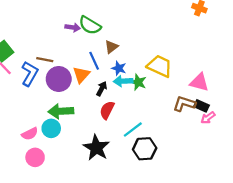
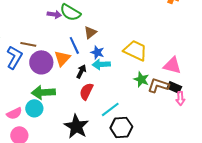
green star: (138, 82) -> (141, 79), moved
pink arrow: (208, 118) -> (180, 98), turned -56

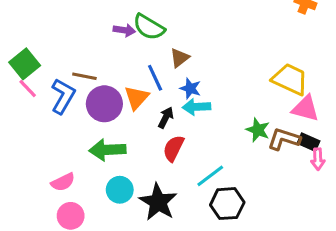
yellow trapezoid: (135, 50) -> (290, 79), moved
cyan circle: (34, 108) -> (120, 190), moved

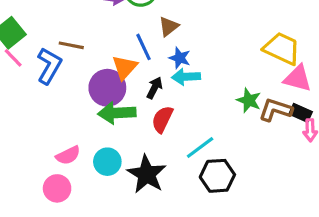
purple circle: (104, 104) -> (107, 88), moved
green arrow: (107, 150) -> (117, 113), moved
pink semicircle: (63, 182) -> (68, 155), moved

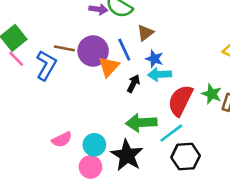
purple circle: (107, 88) -> (93, 51), moved
green arrow: (117, 113) -> (141, 123), moved
red semicircle: (162, 119) -> (180, 100), moved, size x1.4
pink circle: (57, 188) -> (90, 167), moved

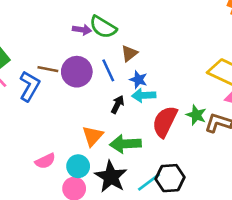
orange triangle: (109, 67) -> (93, 136), moved
cyan line: (171, 133) -> (149, 182), moved

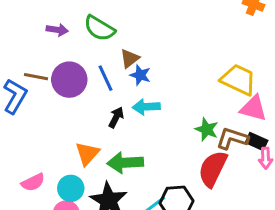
purple arrow: (82, 30) -> (57, 30), moved
blue star: (138, 80) -> (140, 75), moved
red semicircle: (165, 122) -> (213, 169), moved

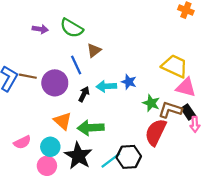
blue star: (140, 75) -> (129, 82), moved
brown line: (36, 77) -> (28, 76), moved
purple circle: (69, 80) -> (55, 83), moved
black rectangle: (257, 142) -> (188, 112), turned 32
orange triangle: (87, 154) -> (63, 121), turned -30

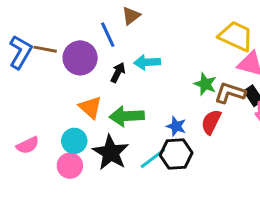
blue star: (129, 82) -> (176, 126), moved
red semicircle: (156, 132) -> (211, 122), size x0.7
pink semicircle: (22, 142) -> (28, 145), moved

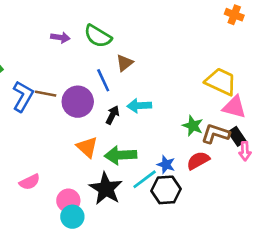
red semicircle: (211, 122) -> (198, 161), turned 35
cyan circle: (74, 141) -> (72, 217), moved
cyan line: (153, 158) -> (145, 179), moved

